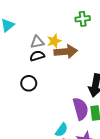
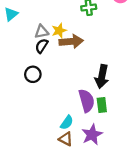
black semicircle: (37, 56) -> (42, 46), turned -40

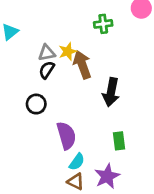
brown arrow: (71, 41) -> (82, 65), turned -105
black arrow: (102, 77) -> (111, 92), moved
purple semicircle: (87, 101) -> (66, 136), moved

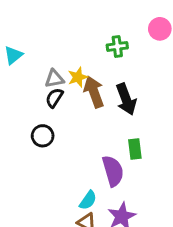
black arrow: (111, 92) -> (126, 99), moved, turned -32
purple semicircle: (66, 136) -> (113, 171), moved
green rectangle: (119, 141) -> (135, 149), moved

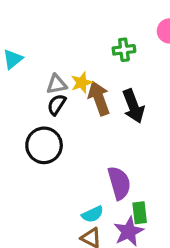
black circle: (43, 136) -> (44, 145), size x1.5
green rectangle: (135, 149) -> (140, 213), moved
cyan semicircle: (88, 200) -> (93, 214), turned 30

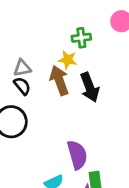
yellow star: (82, 83) -> (68, 60), moved, turned 30
black semicircle: (57, 105) -> (22, 86), turned 108

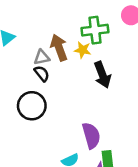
green cross: (81, 38) -> (95, 30), size x1.5
brown arrow: (59, 80) -> (59, 47), moved

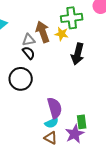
black arrow: (102, 75) -> (78, 54), turned 35
purple semicircle: (91, 135) -> (55, 108), moved

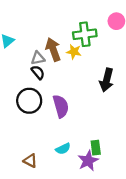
black arrow: (78, 54) -> (107, 80), moved
purple semicircle: (55, 108) -> (61, 106), moved
brown triangle: (51, 138) -> (30, 161), moved

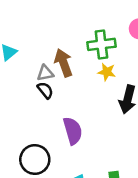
yellow star: (74, 52) -> (107, 72), moved
black circle: (29, 101) -> (35, 160), moved

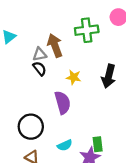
yellow star: (107, 72) -> (74, 77), moved

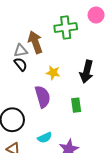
green rectangle: (98, 144) -> (76, 105), moved

